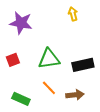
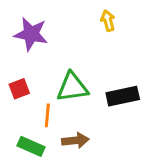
orange line: (49, 88) -> (47, 115), moved, turned 49
brown arrow: (75, 95) -> (75, 140), moved

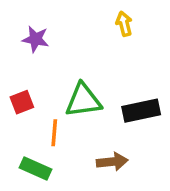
purple star: (31, 34) -> (36, 39), size x0.7
brown arrow: (75, 140) -> (112, 162), moved

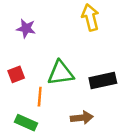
yellow arrow: (124, 24) -> (90, 17), size x1.5

